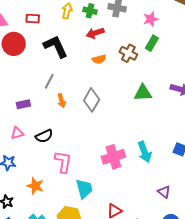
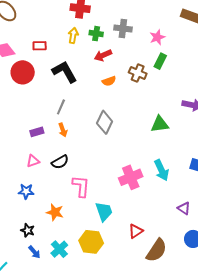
green triangle: (143, 93) -> (160, 124), moved
orange arrow: (62, 101) -> (63, 130), moved

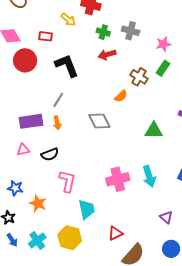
yellow arrow: (73, 35) -> (68, 20), moved, turned 112
orange semicircle: (109, 81) -> (121, 96), moved, turned -32
gray diamond: (105, 122) -> (99, 121), turned -60
purple rectangle: (37, 132) -> (31, 121), size x1.6
blue star: (26, 191) -> (15, 188), moved

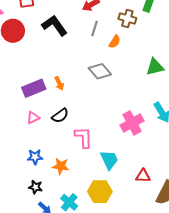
gray line: (58, 100) -> (94, 29), moved
red triangle: (115, 233) -> (143, 176), turned 42

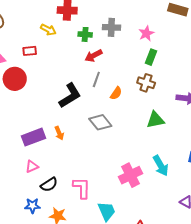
brown cross: (127, 18) -> (146, 83), moved
black L-shape: (55, 25) -> (70, 96), moved, turned 92
black semicircle: (60, 116) -> (49, 185), moved

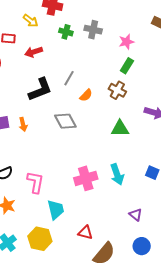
red arrow: (94, 56) -> (34, 52), moved

